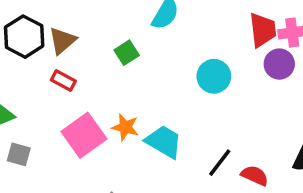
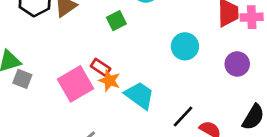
purple circle: (279, 64) -> (237, 64), moved
red rectangle: (63, 80) -> (101, 67), moved
gray square: (19, 154) -> (22, 79), moved

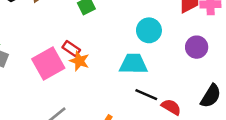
cyan trapezoid: (139, 95) -> (133, 64), moved, turned -36
black line: (183, 117) -> (146, 95), turned 70

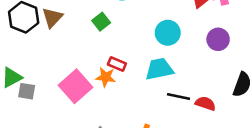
red rectangle: (71, 49) -> (117, 64), moved

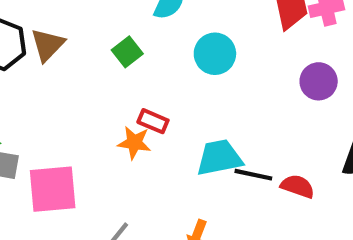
cyan circle: (168, 33) -> (215, 54), moved
cyan trapezoid: (159, 69) -> (219, 158), moved
pink square: (75, 86) -> (53, 189), moved, turned 36

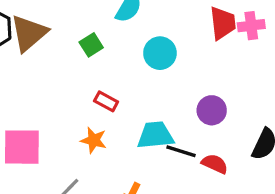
brown triangle: (48, 45) -> (29, 33), size x1.4
purple circle: (319, 81) -> (212, 110), moved
orange star: (134, 143) -> (94, 140), moved

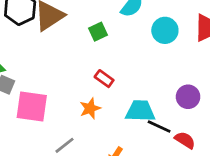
cyan circle: (160, 53) -> (165, 30), moved
orange star: (94, 140) -> (90, 108), turned 30

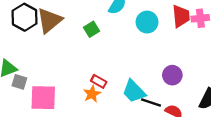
red rectangle: (104, 79) -> (99, 81), moved
cyan trapezoid: (140, 111) -> (134, 91), turned -130

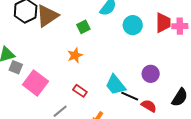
red rectangle: (99, 81) -> (80, 91), moved
orange star: (92, 94) -> (75, 55), moved
pink square: (43, 98) -> (35, 83), turned 30

